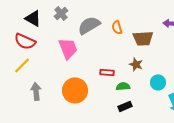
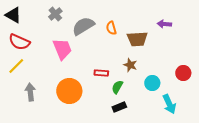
black triangle: (33, 18) -> (13, 15), moved
green semicircle: (123, 86) -> (117, 87), turned -56

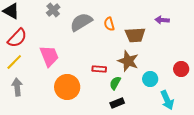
red semicircle: (19, 42) -> (17, 38), turned -70
pink trapezoid: (62, 49) -> (49, 56), moved
brown star: (130, 65) -> (128, 61), size x1.5
gray arrow: (30, 92) -> (17, 87), moved

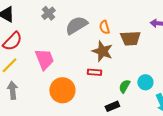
brown star: (128, 61) -> (102, 51), moved
green semicircle: (115, 83) -> (124, 86), moved

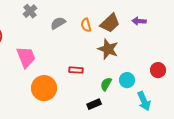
gray semicircle: (76, 25) -> (58, 23), size x0.7
brown trapezoid: (130, 38) -> (110, 23), moved, turned -40
brown star: (102, 51) -> (108, 49), moved

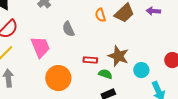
gray semicircle: (58, 23) -> (68, 29), moved, turned -84
brown star: (108, 49) -> (118, 56), moved
green semicircle: (106, 84) -> (105, 74), moved, turned 80

